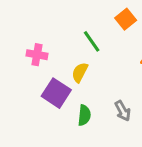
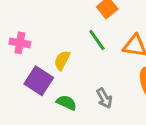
green line: (92, 41) -> (97, 40), moved
green semicircle: (84, 115) -> (66, 103), turned -72

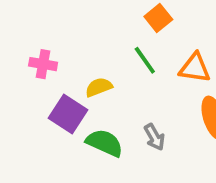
yellow semicircle: (62, 60) -> (99, 87), turned 42
green semicircle: (66, 103) -> (105, 143), size x1.4

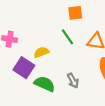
orange square: (158, 18) -> (75, 13), turned 32

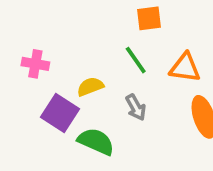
gray arrow: (73, 81) -> (136, 107), moved

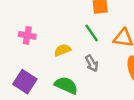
purple square: (60, 113) -> (25, 82), moved

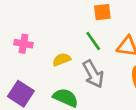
gray arrow: (92, 63) -> (93, 74), size x1.5

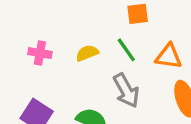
yellow semicircle: (62, 59) -> (87, 53), moved

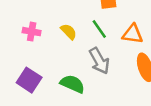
yellow semicircle: (87, 53) -> (69, 32), turned 66

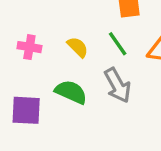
purple square: (29, 80) -> (26, 110), turned -30
green semicircle: (72, 84) -> (71, 92), moved

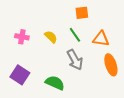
green semicircle: (71, 92) -> (55, 83), moved
purple square: (26, 110) -> (20, 75), turned 30

